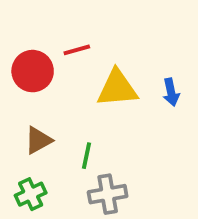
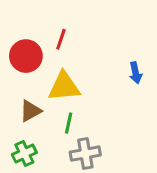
red line: (77, 50) -> (61, 39), turned -55
yellow triangle: (117, 88) -> (64, 86), moved

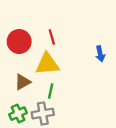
red line: (61, 39) -> (52, 37), moved, turned -35
gray cross: (85, 154) -> (43, 114), moved

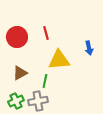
yellow triangle: (47, 64) -> (59, 60), moved

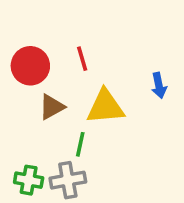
brown triangle: (20, 73) -> (52, 107), moved
green cross: (16, 101) -> (29, 180), turned 35

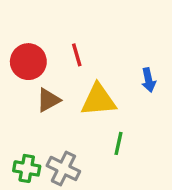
green line: (80, 144) -> (119, 143), moved
gray cross: (68, 180) -> (63, 168), turned 36

